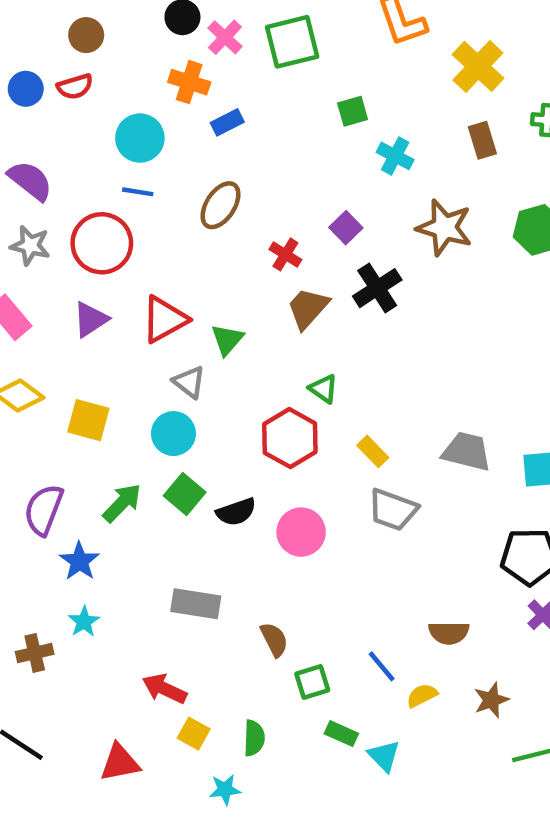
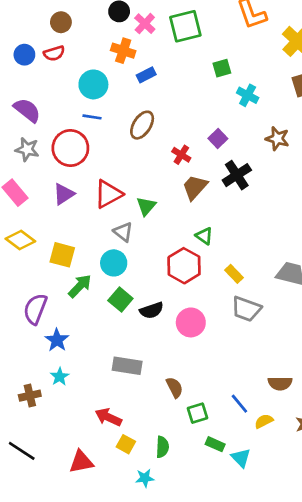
brown star: (444, 228) -> (277, 139), size x0.7
green arrow: (122, 503) -> (80, 286), moved

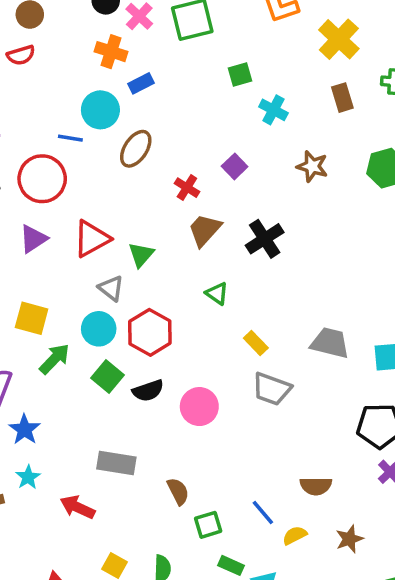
cyan circle: (93, 84) -> (100, 110), moved
black cross: (237, 175) -> (265, 239), moved
red hexagon: (184, 266) -> (150, 332), moved
red arrow: (108, 417) -> (77, 507), moved

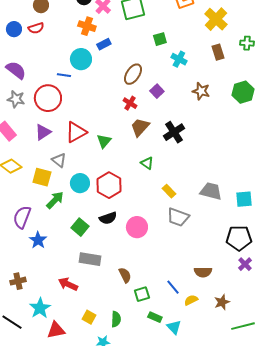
brown ellipse: (136, 149) -> (133, 74), moved
gray triangle: (111, 288) -> (59, 160), moved
green square: (107, 377) -> (80, 227), moved
cyan star: (28, 477) -> (40, 308), moved, size x1.5

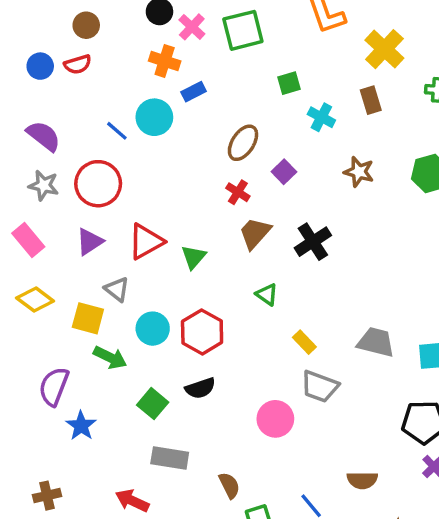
brown rectangle: (218, 52) -> (371, 100), moved
blue line: (64, 75) -> (117, 131), moved, turned 32
green arrow: (55, 200) -> (110, 358), turned 72
pink circle: (137, 227) -> (275, 419), moved

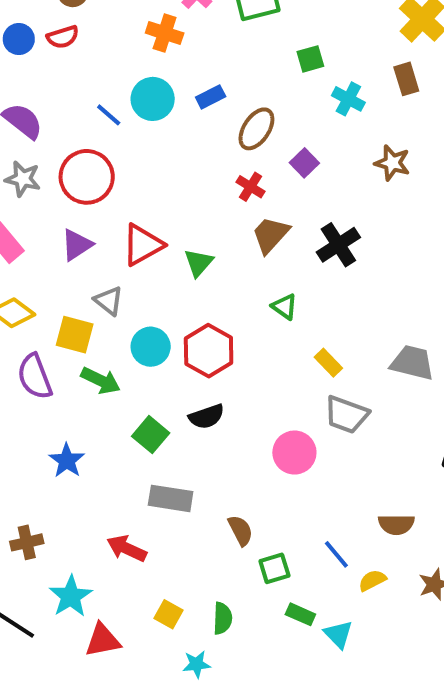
blue rectangle: (194, 92) -> (211, 97), moved
purple semicircle: (54, 386) -> (35, 377), moved, turned -42

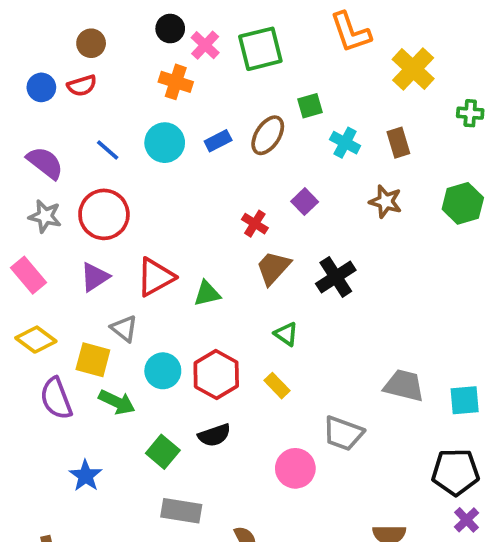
brown rectangle: (406, 79) -> (398, 143), moved
blue line: (109, 115) -> (108, 150), moved
brown ellipse: (256, 129) -> (268, 135), moved
green triangle: (199, 263) -> (207, 294), turned 36
yellow rectangle: (328, 363) -> (277, 386), moved

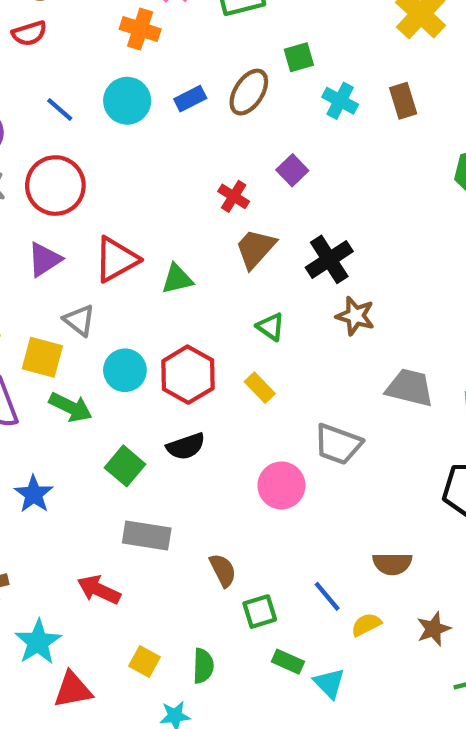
brown star: (386, 202) -> (355, 316), moved

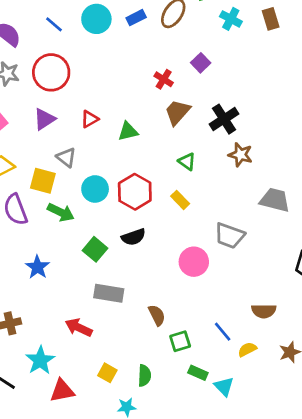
red triangle: (116, 259) -> (90, 119), size x0.6

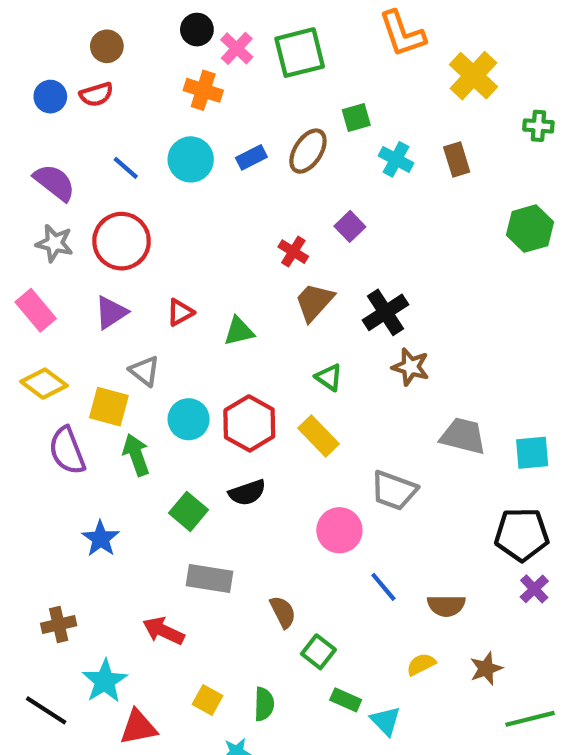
yellow rectangle: (180, 200) -> (318, 436), size x1.4
green arrow: (61, 212) -> (136, 455), turned -136
blue line: (223, 332) -> (383, 587), moved
green square: (180, 341) -> (318, 652), turned -35

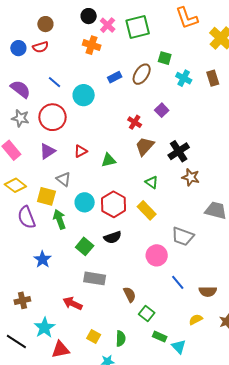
green square: (356, 118) -> (165, 58), turned 32
cyan circle: (191, 159) -> (84, 95), moved

